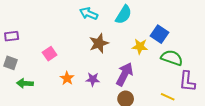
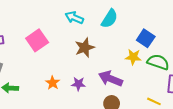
yellow star: (140, 46) -> (133, 57), moved
pink square: (50, 54) -> (37, 40), moved, size x1.5
purple arrow: (125, 74) -> (111, 79), turned -95

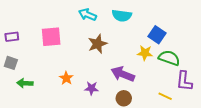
cyan semicircle: (109, 19) -> (122, 16), turned 66
pink square: (37, 40) -> (51, 37), turned 30
purple star: (78, 84) -> (91, 88), moved

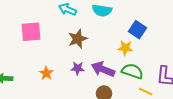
green semicircle: (169, 58) -> (132, 71), moved
purple star: (91, 88) -> (78, 68), moved

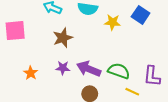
blue square: (137, 30) -> (141, 15), moved
yellow star: (125, 48) -> (113, 22), moved

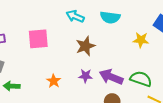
yellow star: (113, 22) -> (141, 40), moved

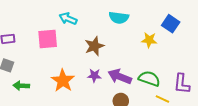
cyan arrow: (75, 16) -> (68, 19), moved
orange star: (54, 81) -> (63, 81), size x1.6

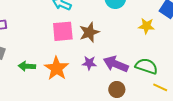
pink square: (48, 39) -> (63, 31), moved
green arrow: (21, 86) -> (27, 66), moved

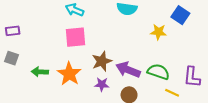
brown star: (89, 32) -> (102, 61), moved
purple star: (89, 63) -> (102, 84), moved

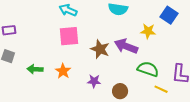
brown star: (102, 61) -> (100, 49), moved, turned -30
purple arrow: (128, 70) -> (126, 46), moved
orange star: (69, 74) -> (63, 71), size x0.7

